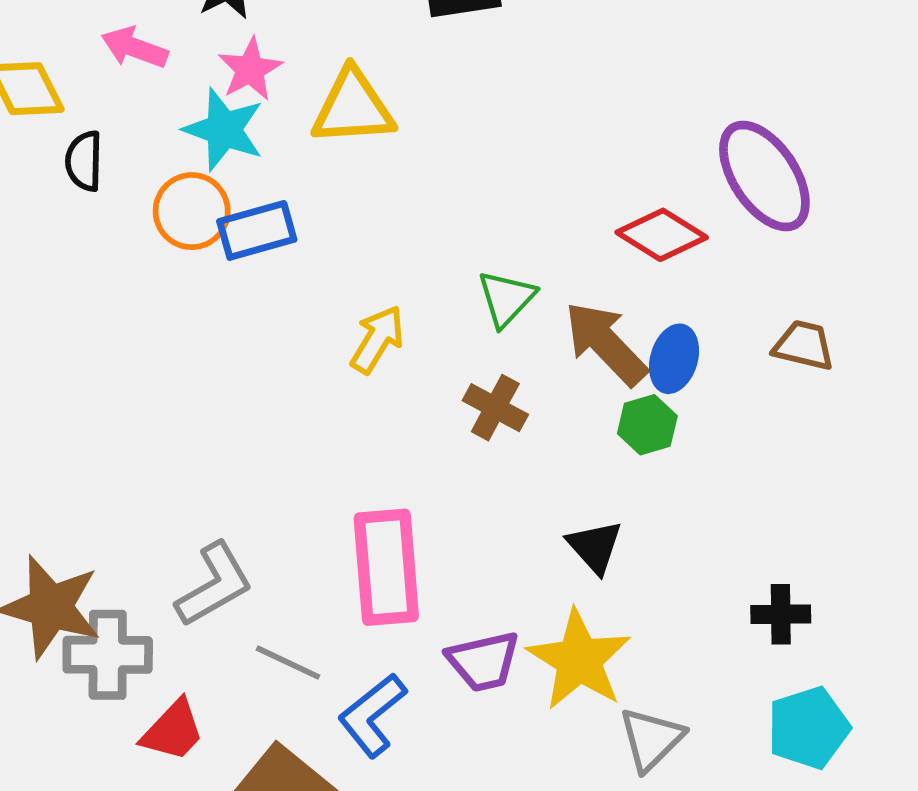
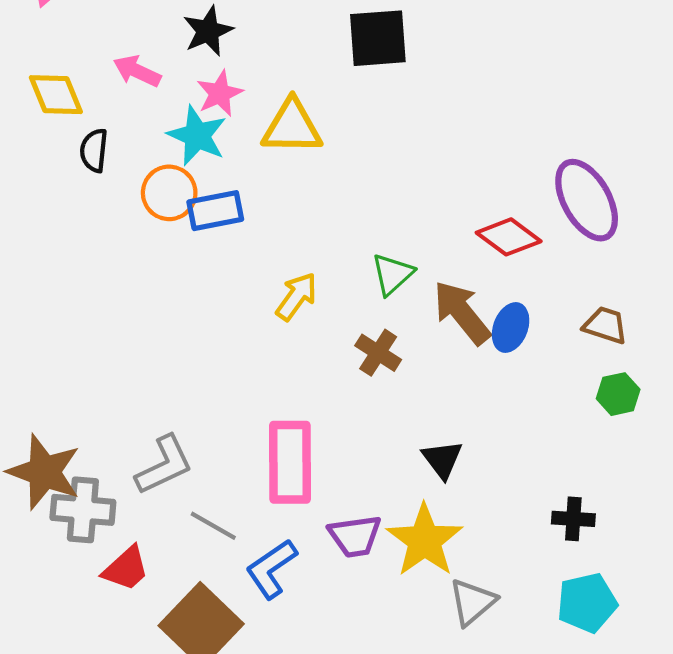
green hexagon: (647, 425) -> (618, 394), moved

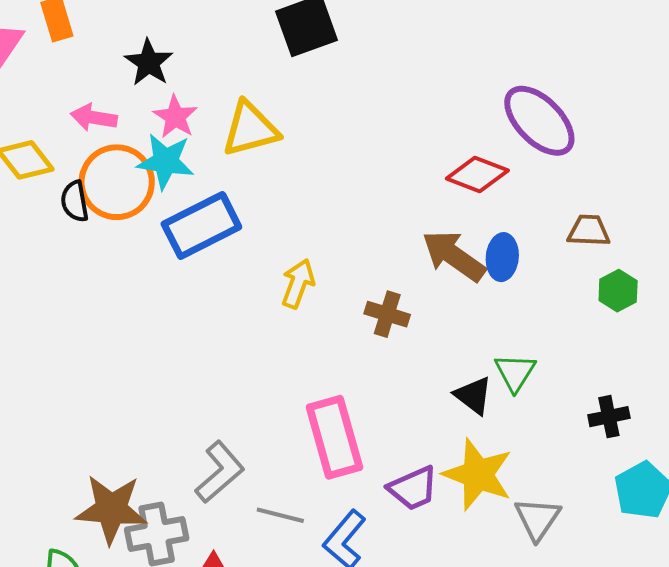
orange circle: (169, 193) -> (117, 182), moved, size x1.4
blue rectangle: (215, 211) -> (201, 226), size x1.4
green triangle: (392, 274) -> (515, 372), moved

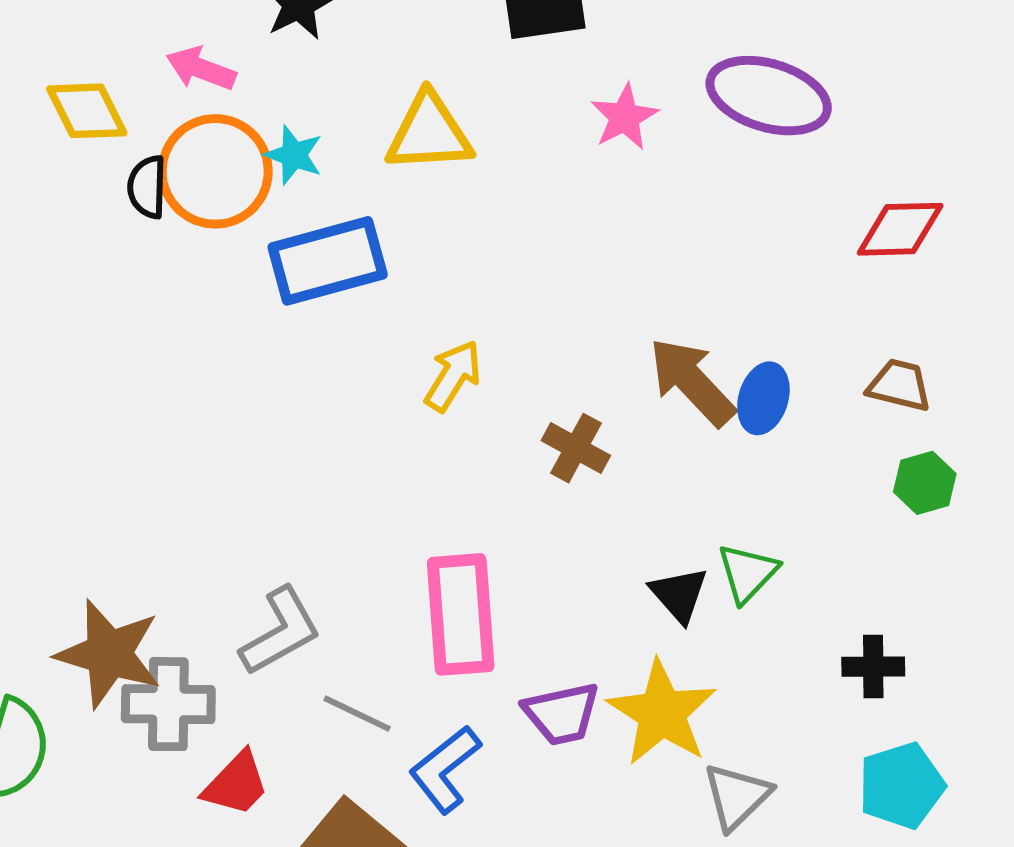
pink star: (175, 117) -> (624, 117), moved
purple ellipse: (539, 121) -> (769, 96), moved, turned -40
cyan star: (166, 161) -> (294, 155), size x0.7
red diamond: (477, 174) -> (900, 229), moved, turned -34

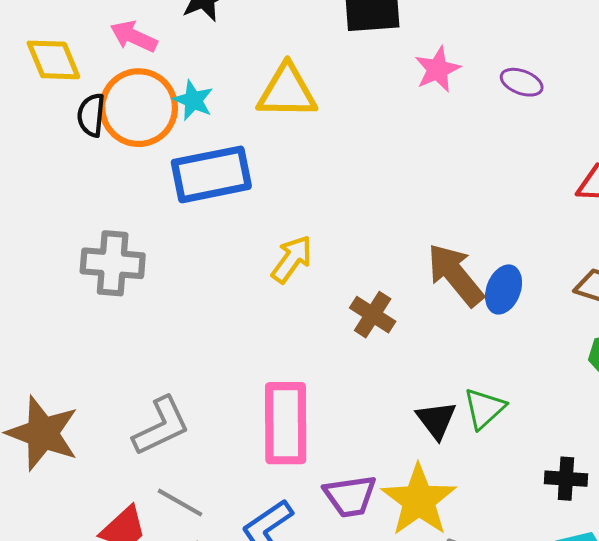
purple ellipse: (769, 96) -> (522, 82), size x0.5
pink star: (624, 117) -> (437, 69), moved
gray cross: (168, 704) -> (113, 263), moved
gray line: (357, 714) -> (180, 503), moved

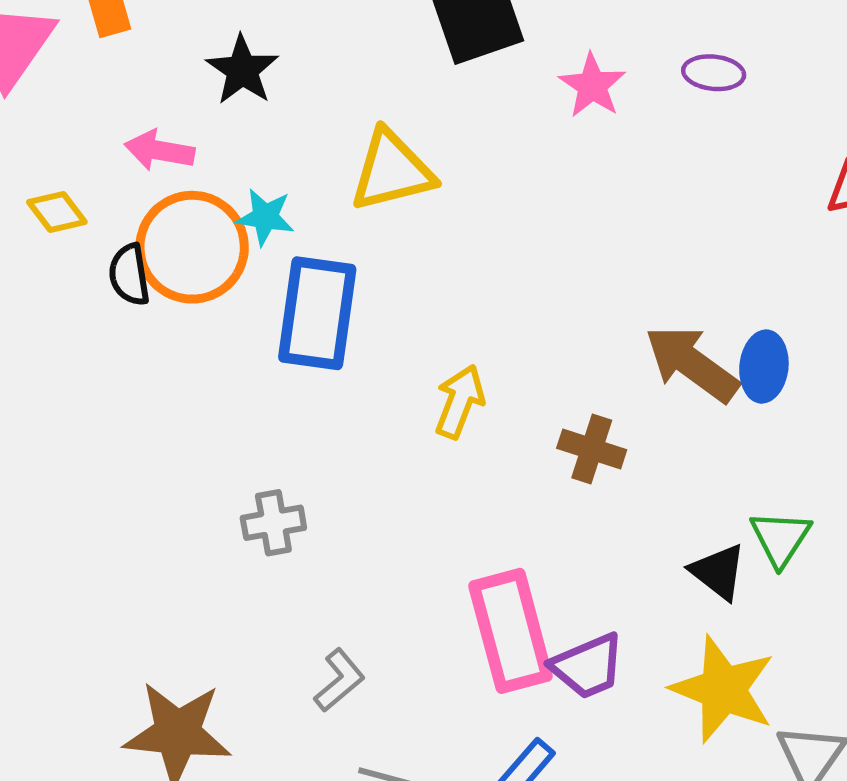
yellow diamond: (53, 60) -> (57, 212), size x0.7
blue rectangle: (211, 174) -> (317, 313), turned -56
gray cross: (113, 263) -> (273, 523), moved, size x0.7
gray L-shape: (161, 426) -> (339, 680), size x0.7
purple trapezoid: (350, 496) -> (588, 666), moved

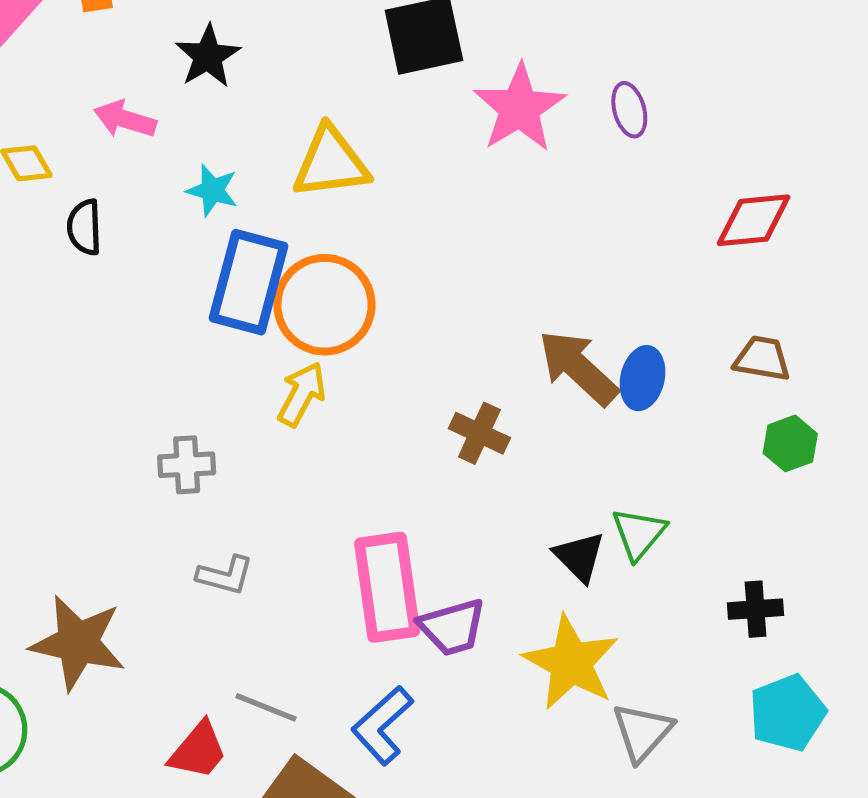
purple ellipse: (714, 73) -> (629, 110), turned 62
pink star: (592, 85) -> (519, 108), size x1.5
orange circle: (192, 247) -> (325, 305), moved
yellow arrow: (460, 402) -> (302, 394), moved
gray L-shape: (339, 680) -> (225, 575), moved, turned 48

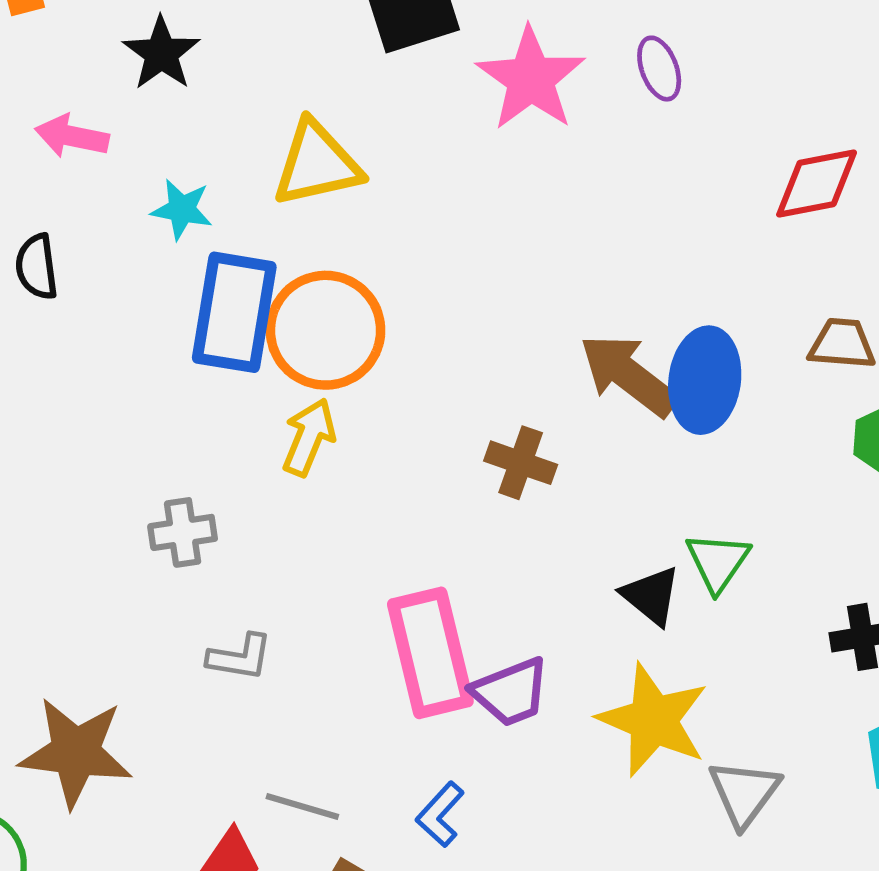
blue ellipse: (642, 378) -> (705, 380), size x1.4
blue L-shape: (382, 725) -> (440, 814), size x0.7

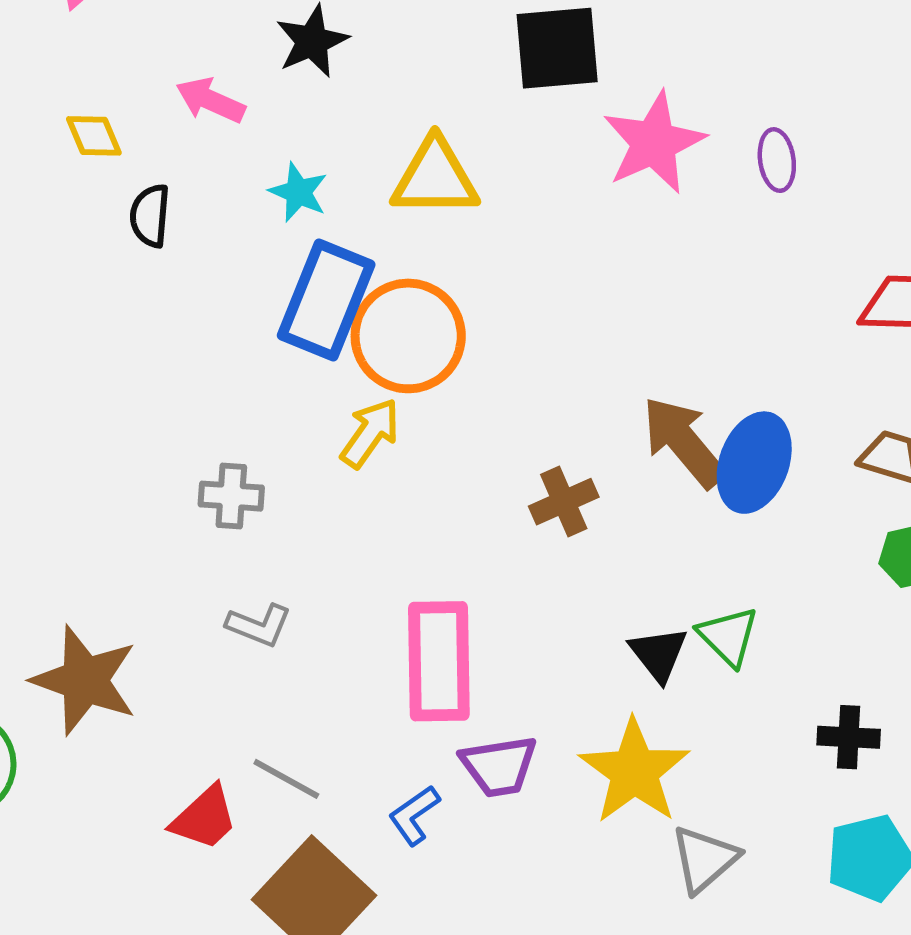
brown cross: (521, 463) -> (564, 502), turned 34
green triangle: (718, 562) -> (728, 636), turned -32
purple trapezoid: (511, 692) -> (499, 766), moved

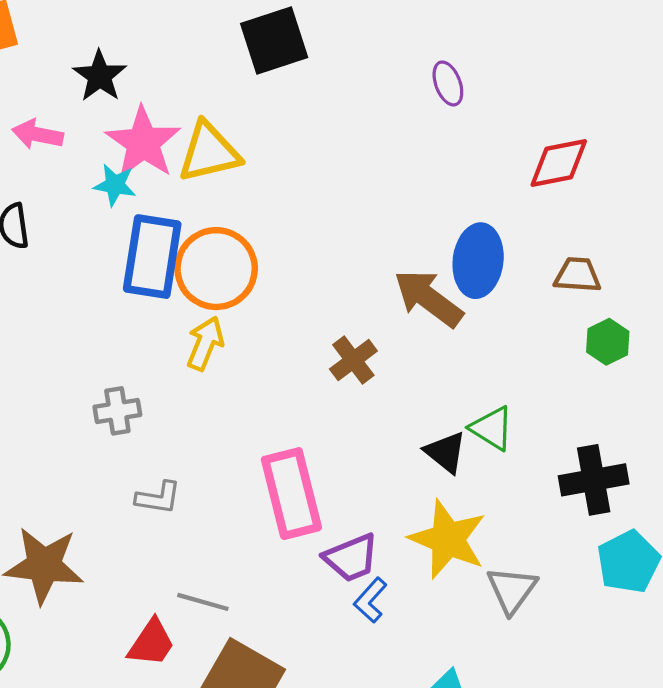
pink star: (654, 143) -> (143, 143), moved
blue ellipse: (754, 463) -> (478, 261), moved
black cross: (849, 737) -> (594, 480), size x1.5
blue L-shape: (414, 815) -> (370, 600), moved

